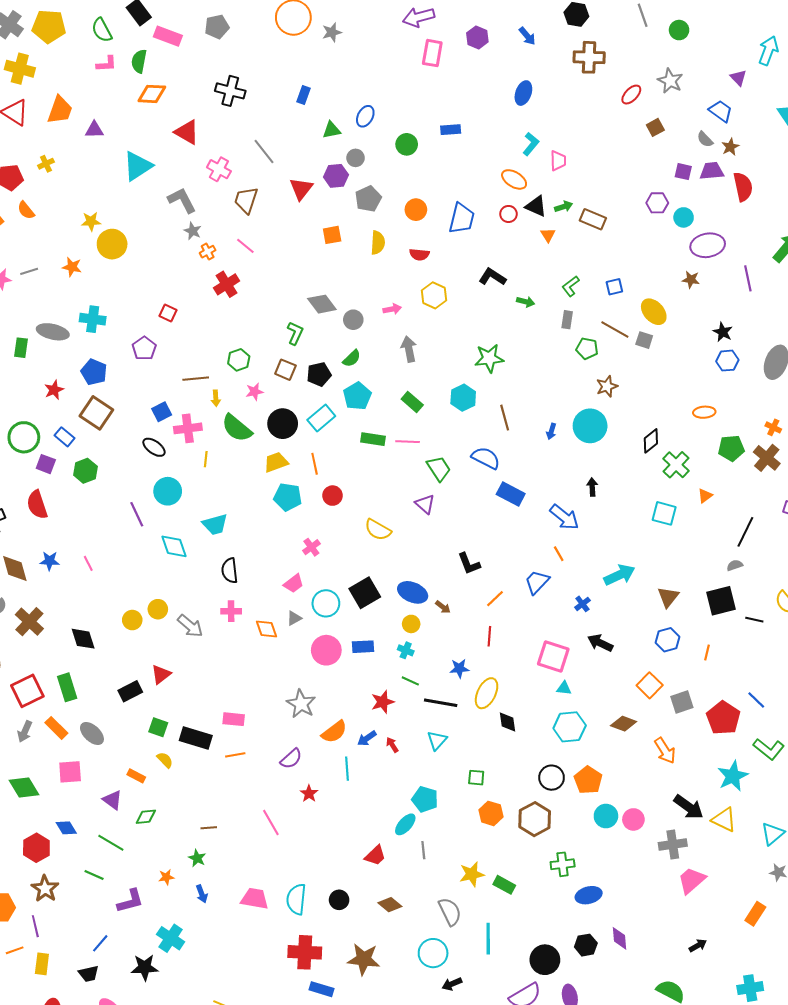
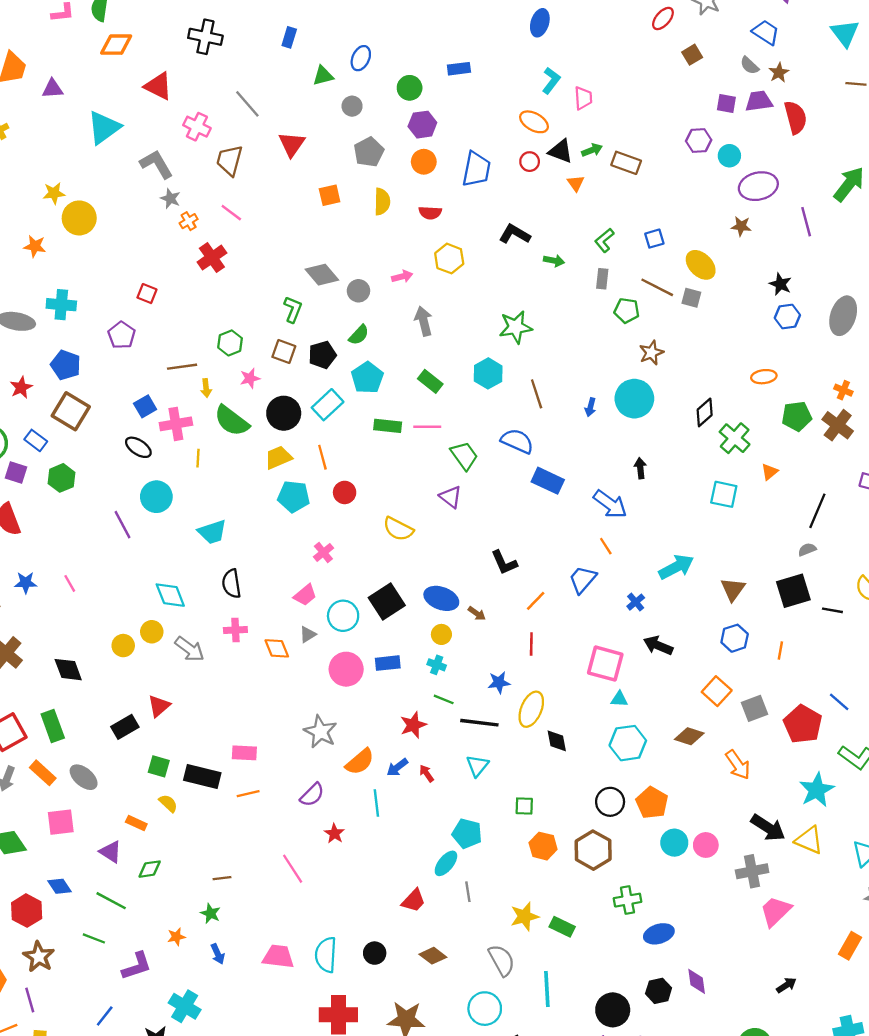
purple hexagon: (336, 176) -> (422, 125), moved
cyan diamond: (174, 546) -> (170, 595), moved

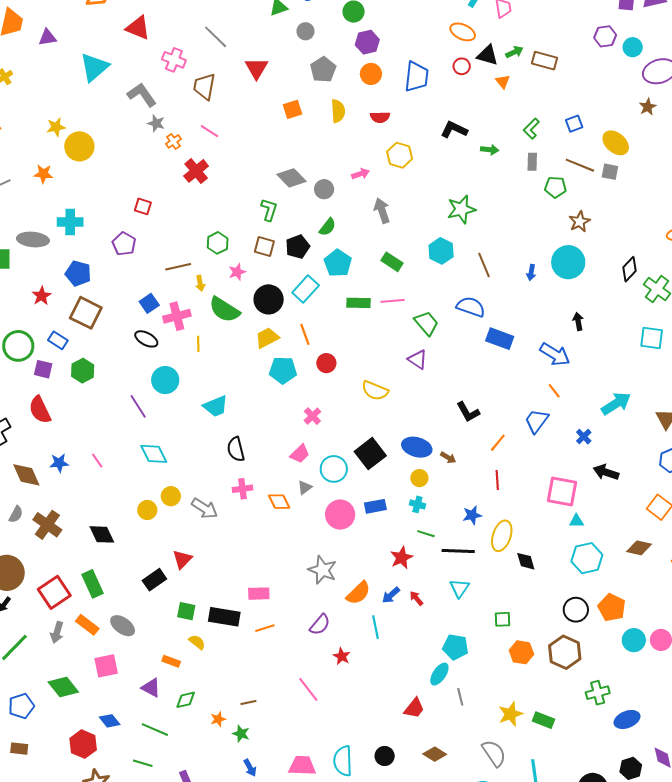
brown star: (741, 226) -> (648, 107), turned -30
cyan diamond: (170, 595) -> (154, 454), moved
orange star: (176, 937) -> (218, 719), moved

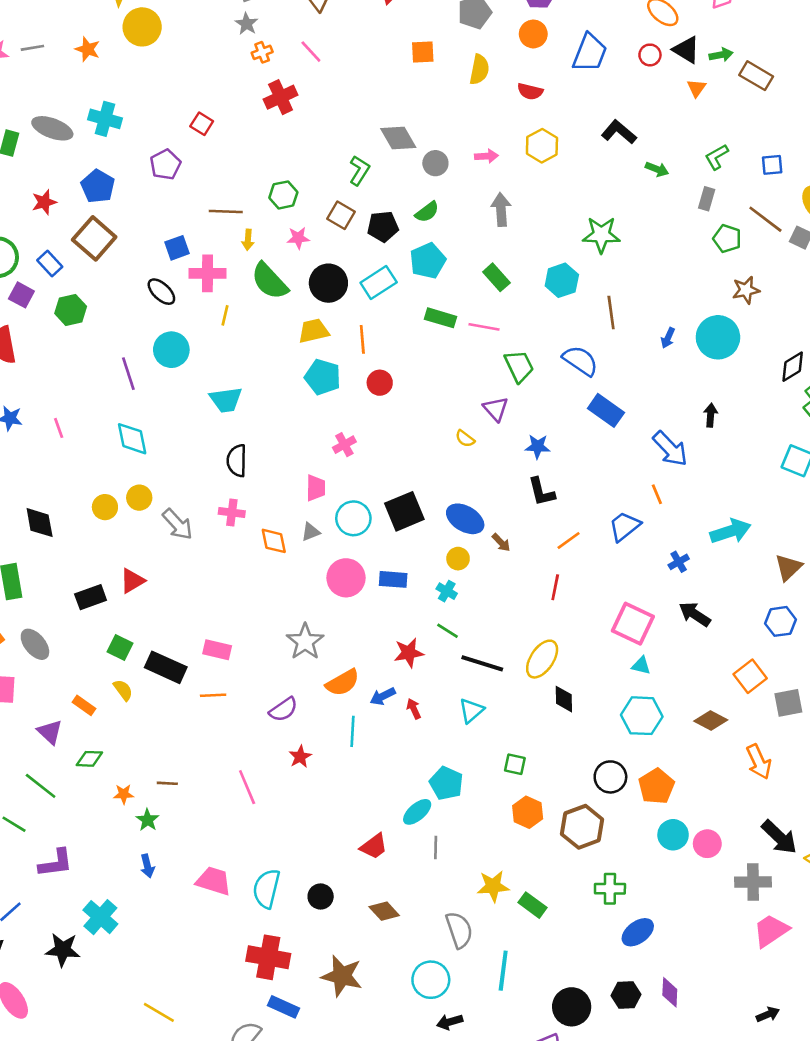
yellow semicircle: (375, 391) -> (465, 439), moved, size x0.6
pink trapezoid: (300, 454) -> (316, 488), turned -60
blue star: (472, 515) -> (538, 447), moved
blue ellipse: (627, 719) -> (638, 932), turned -30

